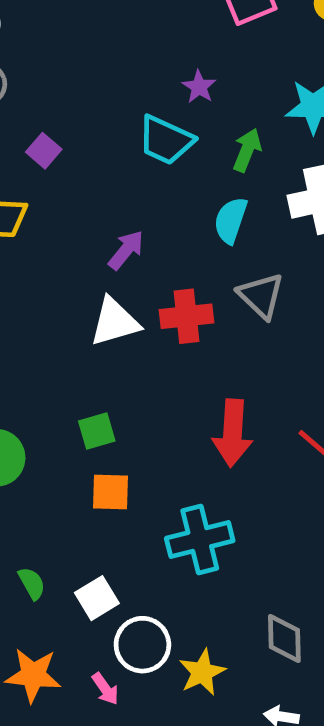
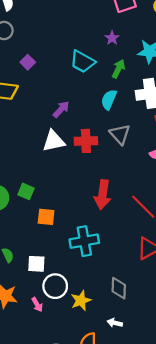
purple star: (199, 87) -> (112, 38), moved
green square: (97, 431) -> (26, 191), moved, turned 35
white square: (97, 598) -> (36, 264), turned 30

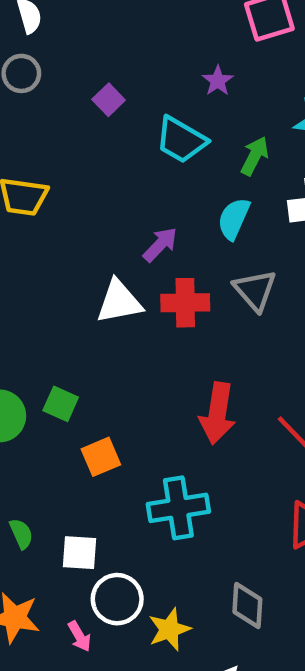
purple star: (112, 38) -> (218, 81), moved
purple square: (28, 62) -> (109, 100), moved
purple arrow: (61, 109) -> (160, 245), moved
orange square: (46, 217) -> (101, 457), turned -30

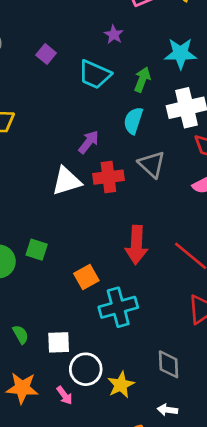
orange square: (101, 457) -> (86, 277), moved

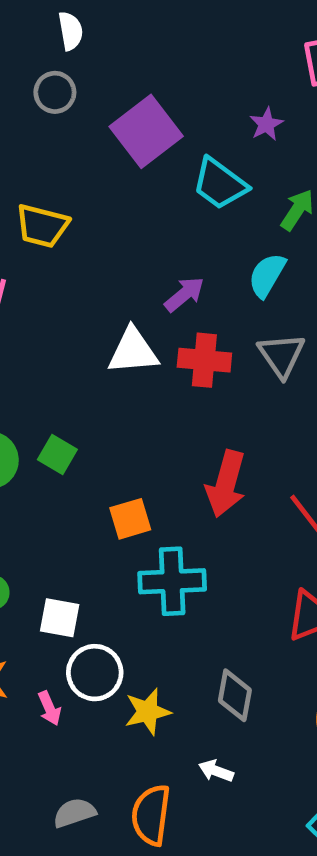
purple square: (46, 54) -> (146, 131), size x2.0

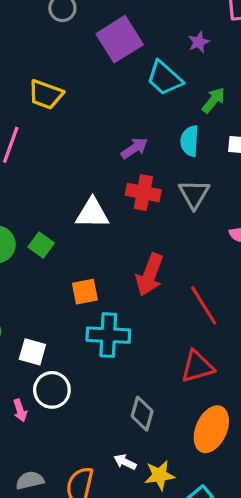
cyan semicircle: (267, 275) -> (190, 141), turned -32
white triangle: (133, 351) -> (92, 213), moved
yellow star: (148, 712) -> (160, 475), moved

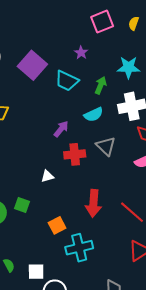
cyan semicircle: (190, 141) -> (93, 115), turned -102
white triangle: (92, 213) -> (47, 176), size x0.6

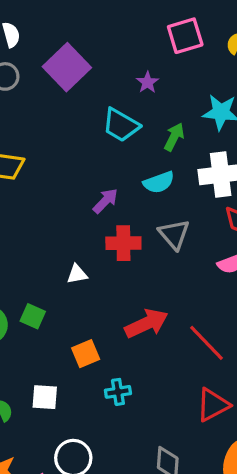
purple square: (32, 65) -> (67, 67), moved
red arrow: (93, 203) -> (147, 323), turned -124
cyan cross: (79, 248) -> (118, 392), size x0.6
white square: (36, 272) -> (45, 397), moved

